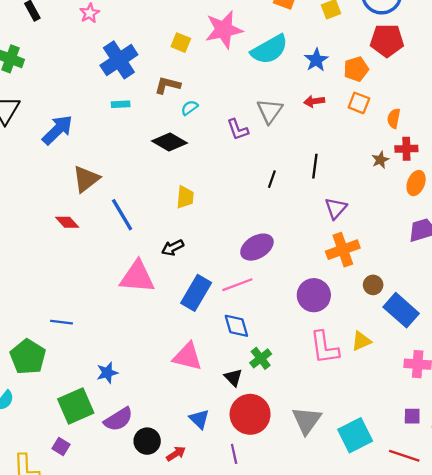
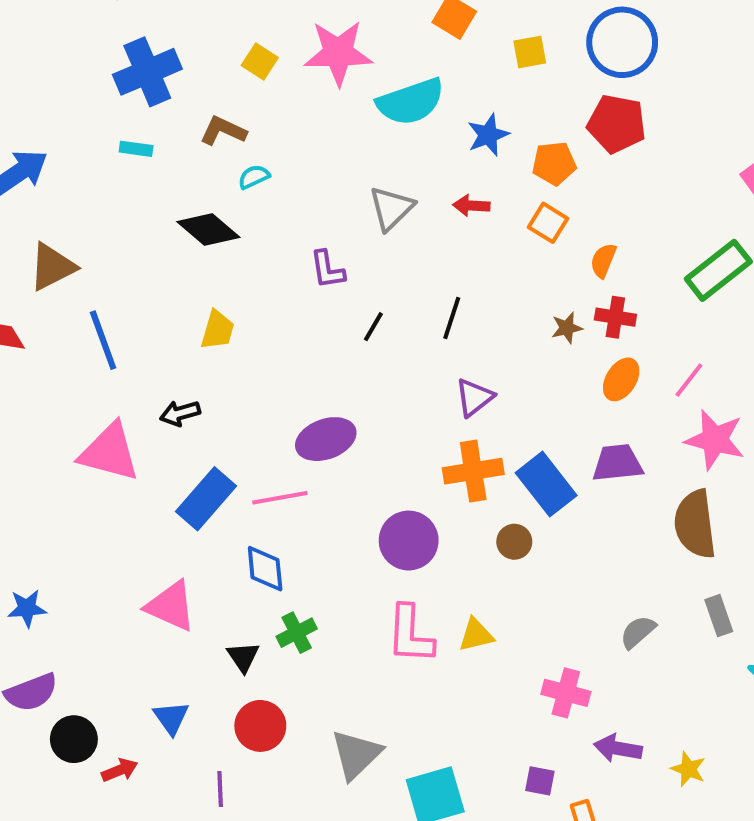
purple L-shape: (238, 130) -> (327, 270), moved
blue rectangle: (401, 310) -> (546, 484), moved
red circle: (250, 414) -> (260, 726), size x0.7

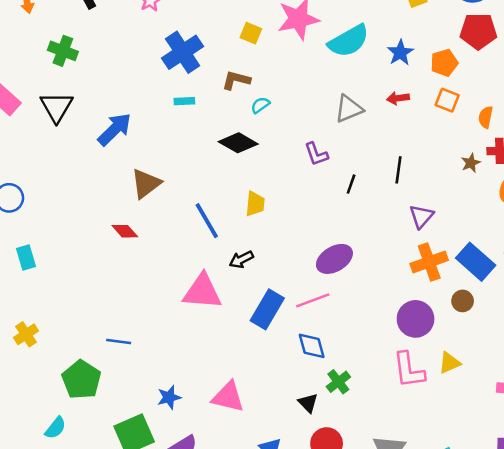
gray triangle: (391, 208) -> (349, 109), turned 32
blue line: (103, 340) -> (207, 221), moved
purple circle: (409, 541) -> (416, 319), moved
pink triangle: (171, 606) -> (228, 397), moved

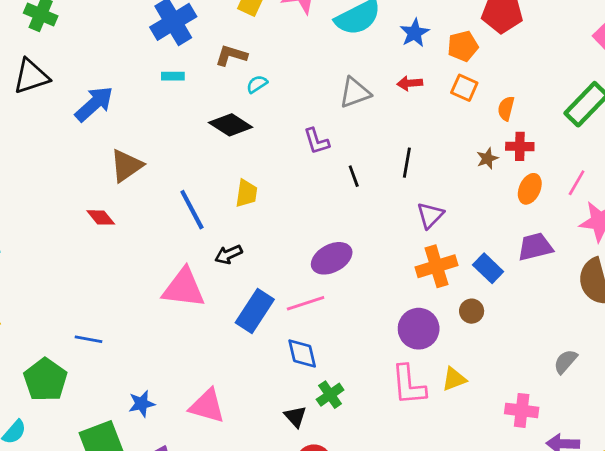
black triangle: (57, 107) -> (31, 76), turned 39
black line: (351, 184) -> (354, 176), turned -42
blue rectangle: (476, 262) -> (488, 268), size x0.7

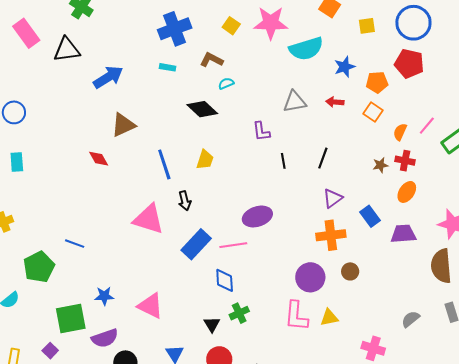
pink line: (577, 183) -> (427, 126), moved
black arrow: (228, 254) -> (185, 201), turned -90
blue rectangle: (488, 268) -> (370, 216), moved

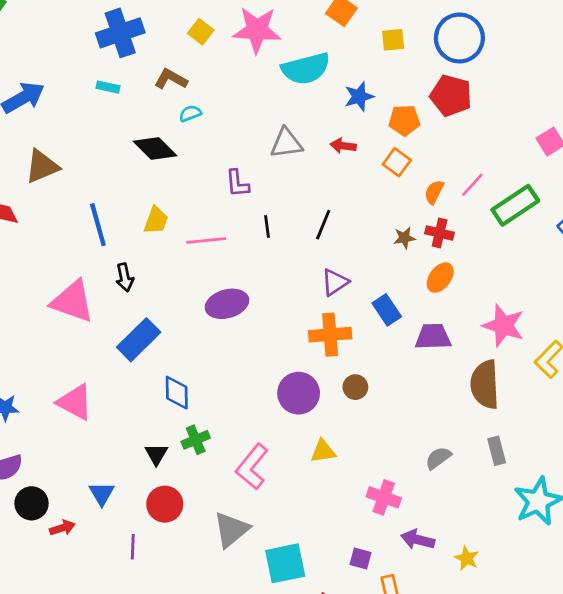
pink line: (233, 245) -> (206, 241), moved
pink triangle: (150, 306) -> (75, 402), moved
pink L-shape: (296, 316) -> (252, 467), moved, turned 32

